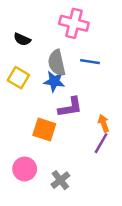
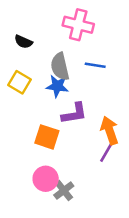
orange arrow: (104, 123) -> (110, 130), size x1.5
pink circle: (25, 169) -> (46, 179), moved

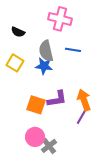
purple L-shape: (74, 113) -> (57, 99), moved

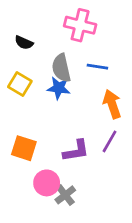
purple L-shape: (57, 99) -> (76, 151), moved
orange arrow: (84, 100) -> (112, 104), moved
orange square: (36, 105) -> (24, 148), moved
purple line: (82, 116) -> (109, 141), moved

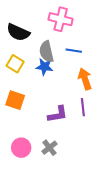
black semicircle: (24, 43) -> (18, 32), size x1.6
purple line: (109, 141) -> (83, 107), turned -36
orange square: (24, 148) -> (15, 100), moved
pink circle: (47, 183) -> (21, 148), moved

